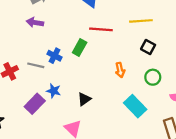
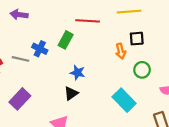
black square: (148, 47) -> (137, 39), turned -32
orange arrow: (120, 70) -> (121, 51), moved
blue star: (54, 91) -> (78, 73), moved

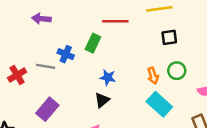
orange arrow: (121, 51) -> (153, 76), moved

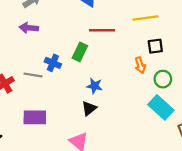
orange arrow: (153, 76) -> (140, 65), moved
cyan rectangle: (159, 104) -> (161, 107), moved
purple rectangle: (47, 109) -> (35, 117), turned 50

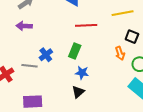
black square: (155, 46) -> (132, 37), turned 32
green rectangle: (80, 52) -> (75, 51), moved
blue cross: (53, 63) -> (46, 55), turned 32

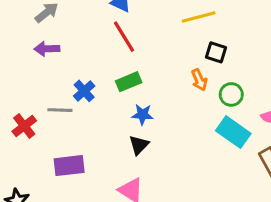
red line: (86, 25) -> (124, 37), moved, turned 65
green rectangle: (75, 51) -> (129, 82), turned 49

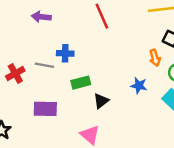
green rectangle: (129, 82) -> (81, 83), moved
blue cross: (84, 91) -> (65, 53), turned 35
blue star: (143, 114) -> (139, 86), moved

